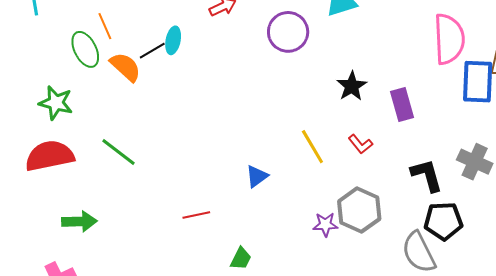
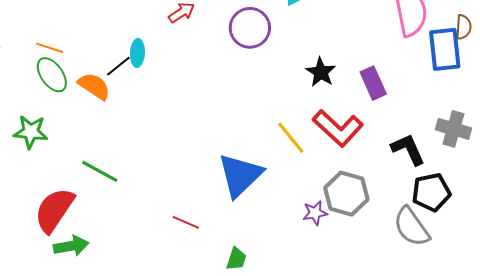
orange line: (105, 26) -> (50, 48), moved, turned -40
red L-shape: (360, 144) -> (338, 128), size x2.0
red semicircle: (50, 156) -> (54, 210), moved, turned -36
blue triangle: (257, 176) -> (240, 175), size x2.0
red line: (196, 215) -> (186, 222), turned 44

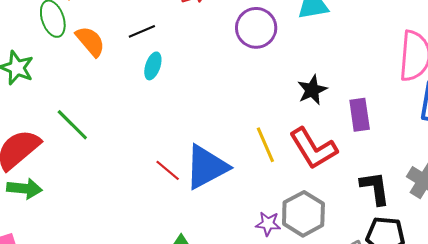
cyan ellipse: (137, 53) -> (153, 66), moved
black line: (118, 66) -> (142, 31), moved
red line: (186, 222) -> (168, 170), moved

